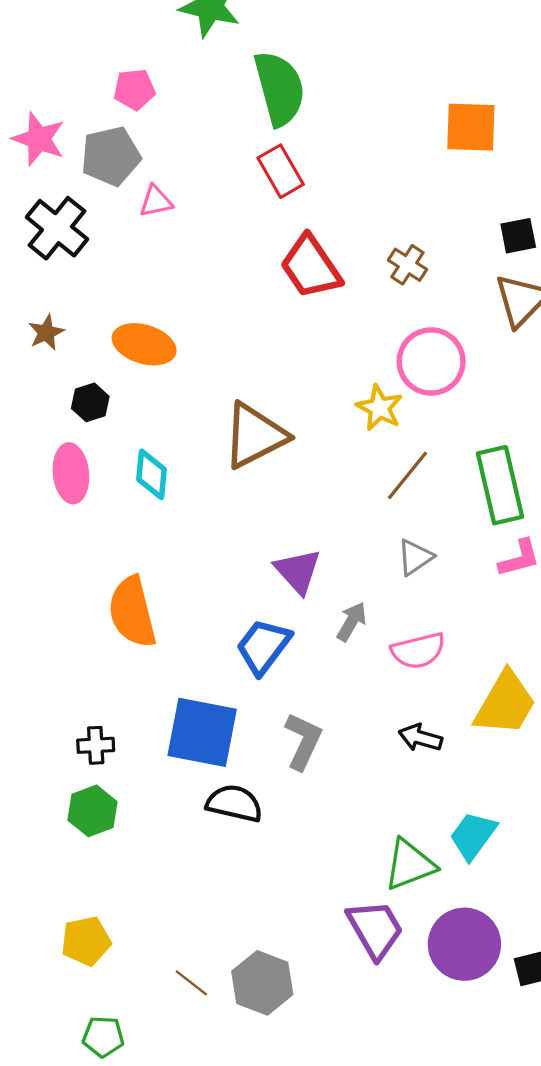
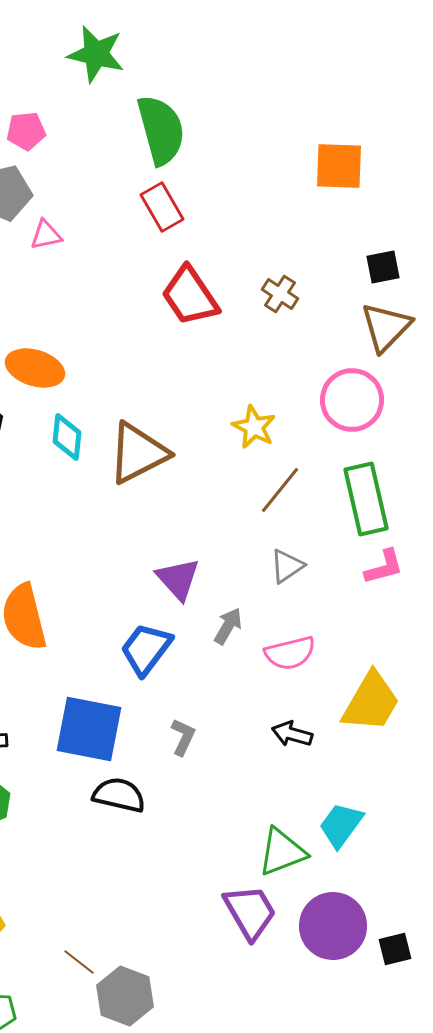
pink circle: (431, 362) -> (352, 400), moved
cyan diamond: (152, 474) -> (67, 437), moved
gray L-shape: (303, 741) -> (183, 737), size x0.7
gray hexagon: (262, 983) -> (125, 996), moved

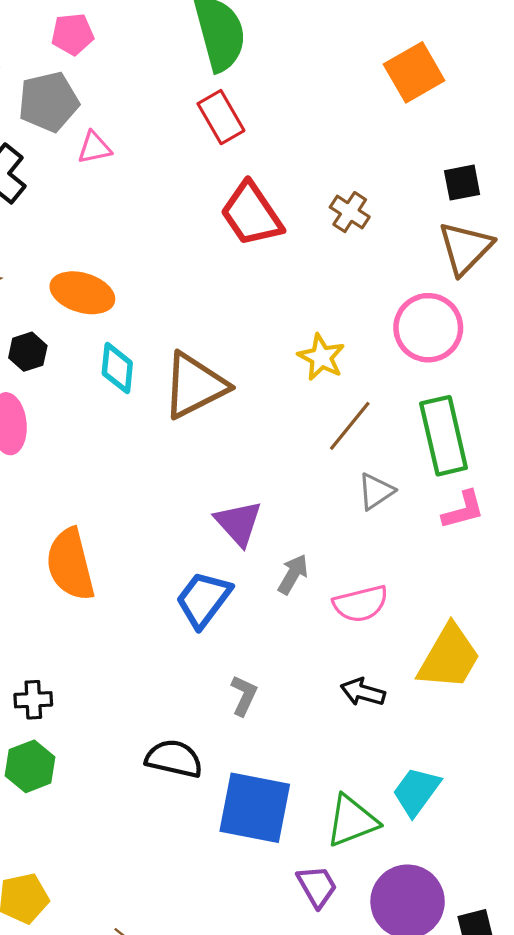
orange square: (339, 166) -> (414, 72), turned -32
gray triangle: (287, 566) -> (376, 491), moved
blue square: (89, 729) -> (255, 808), moved
purple trapezoid: (250, 912) -> (317, 886), size x0.7

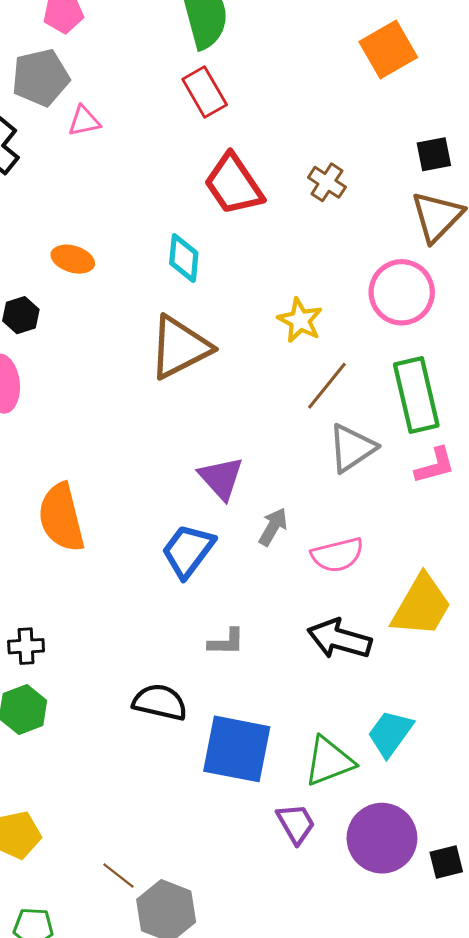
orange ellipse: (82, 293) -> (73, 259), size x0.7
cyan diamond: (117, 368) -> (184, 258), moved
gray triangle: (376, 491) -> (352, 448), size x1.4
black arrow: (363, 692) -> (339, 639), size x1.5
gray L-shape: (244, 695) -> (226, 642), turned 66

